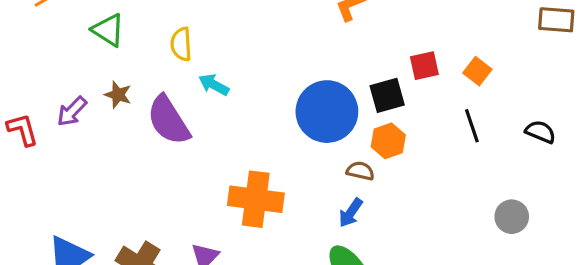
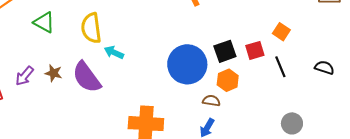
yellow semicircle: (181, 44) -> (91, 28), size x1.4
red square: (424, 66) -> (255, 50), moved
brown star: (118, 95) -> (53, 73), moved
gray circle: (512, 217) -> (292, 123), moved

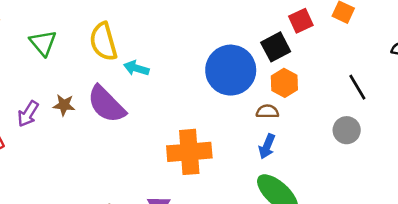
green triangle: (44, 22) -> (43, 43), turned 30
red square: (255, 50) -> (301, 21), moved
black line: (280, 67) -> (357, 87), moved
gray circle: (292, 123) -> (347, 130), moved

